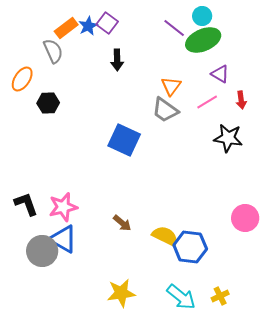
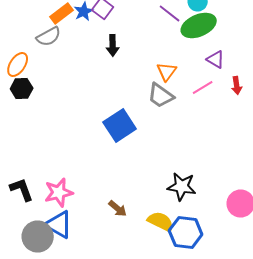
gray semicircle: (53, 51) -> (49, 36), turned 85
black hexagon: (48, 103) -> (22, 88), moved
black star: (228, 138) -> (182, 186), moved
blue square: (124, 140) -> (120, 126), turned 32

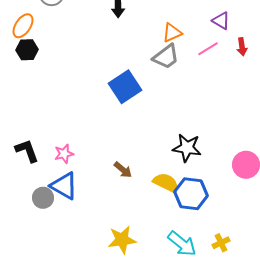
orange triangle: (167, 72) -> (172, 33), turned 30
gray trapezoid: (161, 96) -> (166, 57), turned -72
pink star: (59, 192) -> (64, 154), size x0.7
gray circle: (38, 236) -> (43, 198), size x0.7

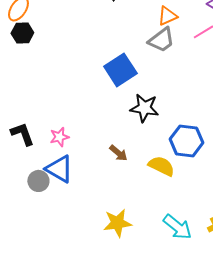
black star: (187, 148) -> (144, 108), moved
blue hexagon: (191, 194) -> (186, 141), moved

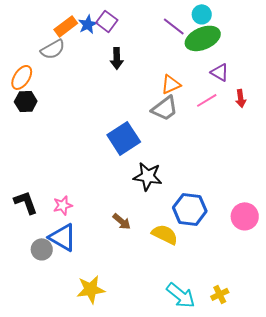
yellow star: (117, 223) -> (91, 289), moved

